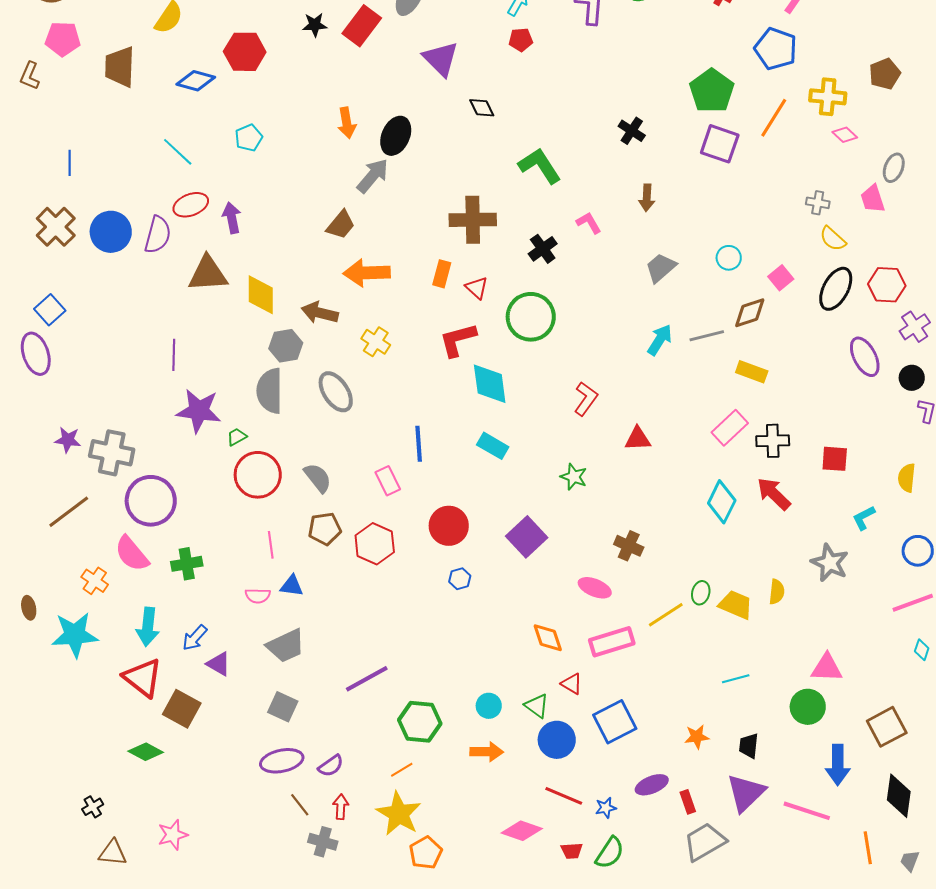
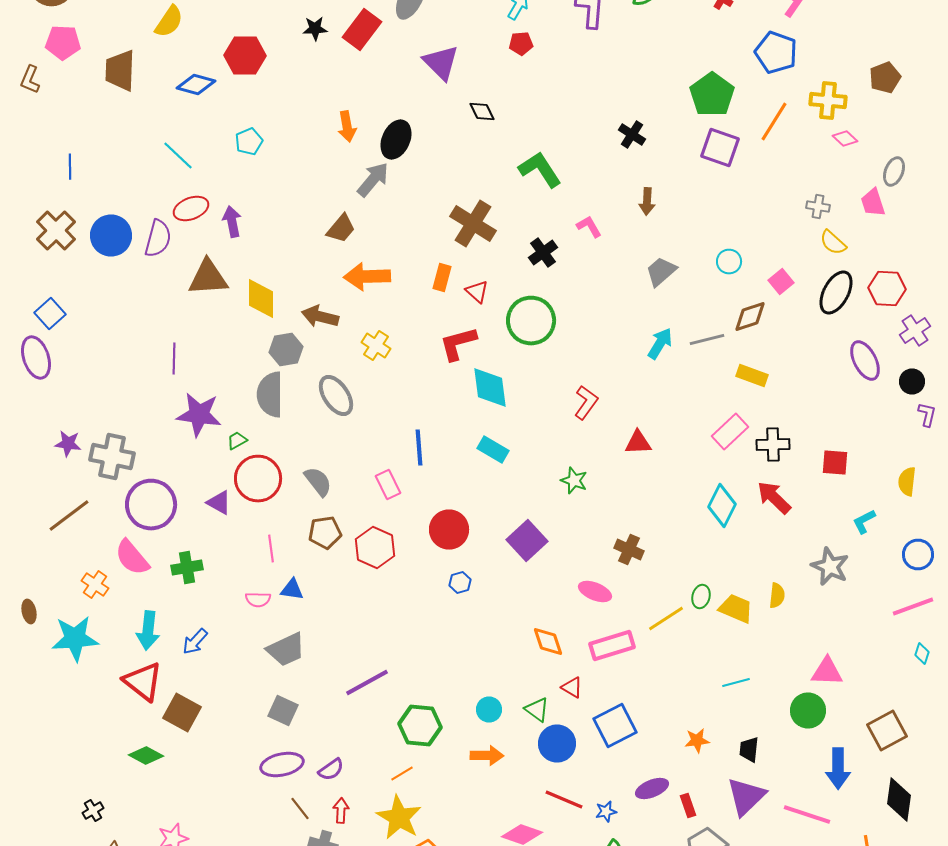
brown cross: (473, 220) -> (473, 224), turned 33
purple triangle: (219, 664) -> (219, 502), moved

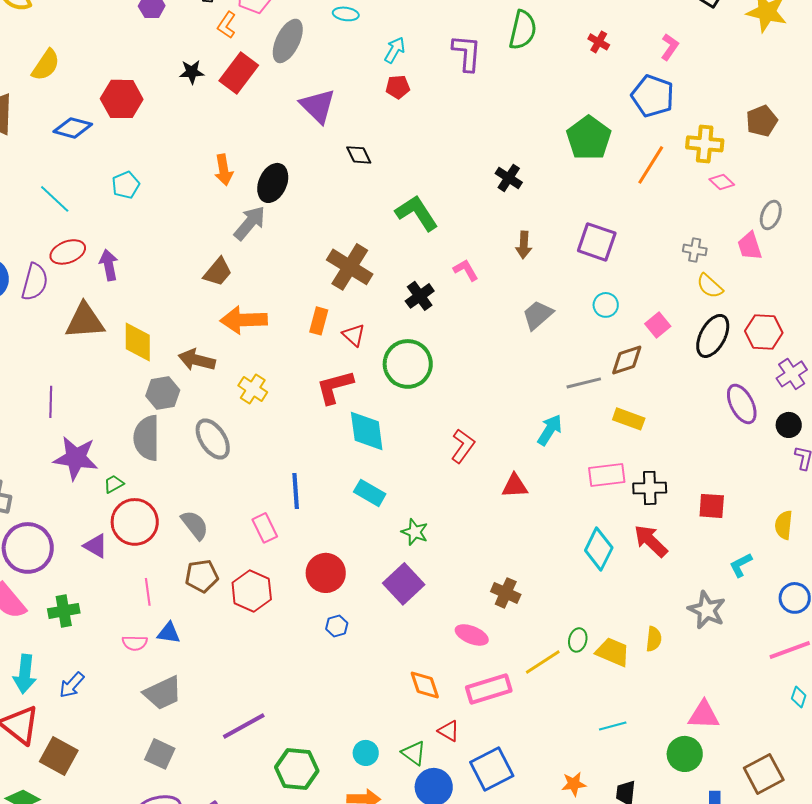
purple square: (720, 148) -> (597, 242), moved
cyan arrow: (660, 344) -> (550, 430), moved
pink rectangle: (730, 432) -> (607, 475), turned 36
green star: (574, 480) -> (415, 532), moved

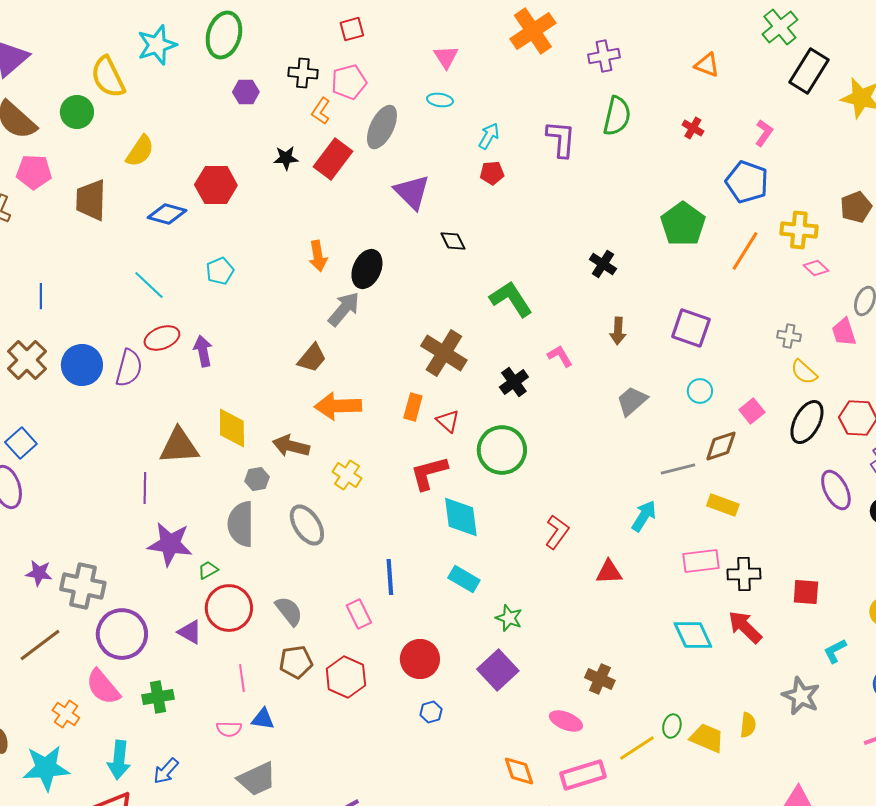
brown triangle: (85, 321) -> (179, 446), moved
gray hexagon: (163, 393) -> (257, 479), size x0.7
cyan diamond: (599, 549) -> (693, 635), turned -51

